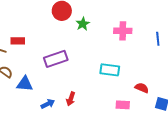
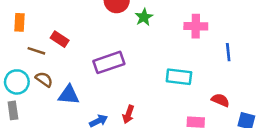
blue line: (158, 39) -> (228, 52), moved
red rectangle: (18, 41) -> (60, 39), turned 32

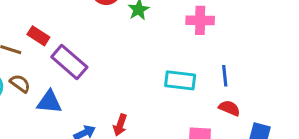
blue line: (228, 52) -> (225, 76), moved
purple rectangle: (109, 62) -> (69, 62), moved, turned 60

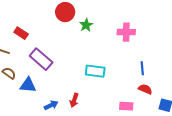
red rectangle: (38, 36) -> (21, 33), moved
cyan rectangle: (180, 80) -> (95, 71), moved

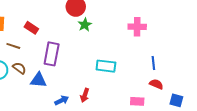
green star: (86, 25) -> (85, 25), moved
purple rectangle: (41, 59) -> (52, 54), turned 60

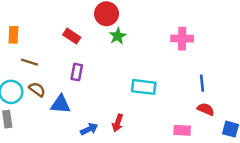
red rectangle: (31, 28) -> (72, 36), moved
purple rectangle: (52, 54) -> (77, 72), size x0.6

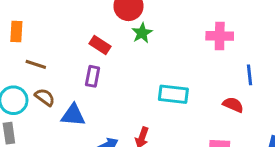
red rectangle: (72, 36) -> (100, 45), moved
blue line: (202, 83) -> (250, 75), moved
red semicircle: (206, 109) -> (233, 105), moved

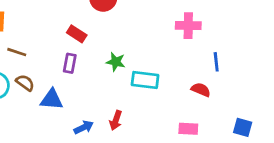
green star: (142, 33) -> (116, 62), moved, turned -30

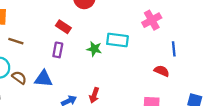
pink cross: (188, 26) -> (152, 20), turned -30
cyan rectangle: (145, 80) -> (117, 40), moved
brown semicircle: (25, 83) -> (19, 78), moved

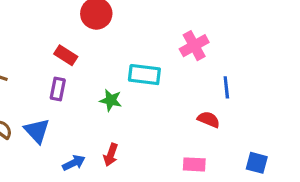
green star: (94, 49) -> (111, 100), moved
blue triangle: (43, 79) -> (37, 131), turned 42

